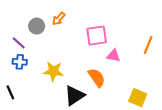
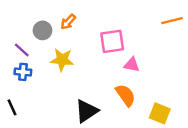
orange line: (148, 45) -> (172, 21), moved, turned 54
yellow star: (53, 71) -> (62, 60), moved
orange semicircle: (97, 78) -> (126, 95), moved

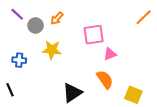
orange line: (172, 21) -> (144, 17), turned -30
purple line: (22, 50) -> (17, 14), moved
pink triangle: (132, 65) -> (110, 54), turned -32

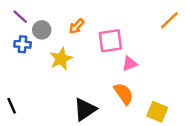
orange arrow: (57, 18) -> (77, 26), moved
yellow star: (52, 50) -> (61, 59), turned -30
blue cross: (19, 60) -> (22, 44), moved

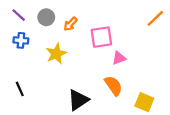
gray circle: (42, 30) -> (46, 17), moved
black line: (12, 106) -> (20, 89), moved

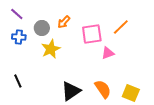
gray circle: (46, 17) -> (42, 28), moved
orange line: (155, 18) -> (121, 27), moved
orange semicircle: (113, 86) -> (103, 89), moved

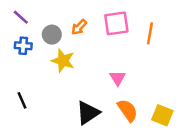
orange line: (121, 27) -> (150, 33), turned -36
pink square: (92, 34) -> (116, 23), moved
yellow star: (51, 49) -> (63, 61), turned -30
pink triangle: (108, 53) -> (118, 78), moved, turned -40

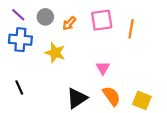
gray circle: (52, 35) -> (45, 17), moved
blue cross: (23, 46) -> (20, 40), size x1.5

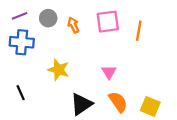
purple line: (18, 15) -> (19, 16), turned -64
orange arrow: (69, 23) -> (73, 25), turned 112
yellow star: (55, 53) -> (58, 70), moved

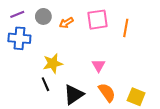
orange arrow: (73, 25) -> (66, 23), turned -96
yellow star: (58, 70) -> (53, 63), turned -30
black line: (21, 93) -> (45, 84), moved

